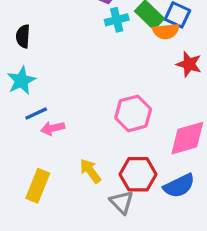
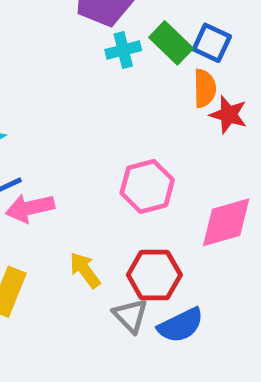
orange semicircle: (166, 31) -> (205, 88), moved, turned -85
pink arrow: (53, 128) -> (30, 208), size x1.4
blue semicircle: (179, 186) -> (181, 325), moved

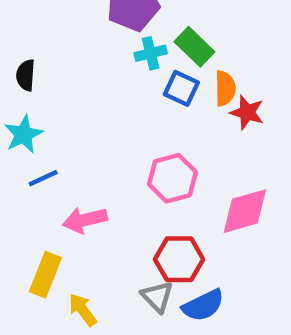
blue square: (212, 43) -> (181, 88), moved
pink arrow: (30, 208) -> (85, 220), moved
yellow arrow: (85, 270) -> (83, 310), moved

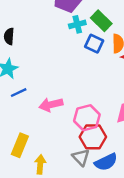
pink hexagon: (173, 178) -> (87, 118), moved
pink arrow: (85, 220) -> (51, 105), moved
yellow arrow: (83, 310) -> (40, 164), turned 42

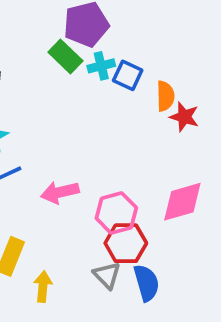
green rectangle: (101, 21) -> (65, 56), moved
blue square: (94, 44) -> (128, 75), moved
blue semicircle: (106, 162) -> (147, 283), turned -80

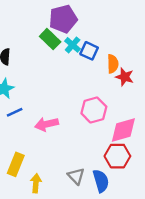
cyan cross: (101, 66) -> (73, 45), turned -35
pink hexagon: (116, 213) -> (94, 110), moved
red hexagon: (126, 243) -> (117, 156), moved

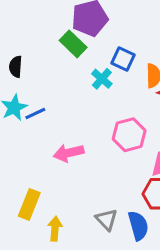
cyan cross: (73, 45) -> (102, 79), moved
blue line: (15, 112) -> (35, 114), moved

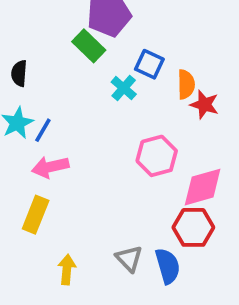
blue line: (35, 114) -> (43, 130), turned -35
pink arrow: (69, 153) -> (50, 167), moved
yellow rectangle: (29, 204) -> (36, 215), moved

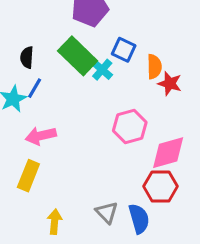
green rectangle: (89, 46) -> (78, 56), moved, size x1.4
black semicircle: (19, 73) -> (27, 57), moved
blue line: (43, 130) -> (35, 88), moved

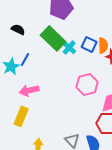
blue square: (124, 50) -> (89, 44), moved
black semicircle: (27, 57) -> (18, 29), moved, turned 112

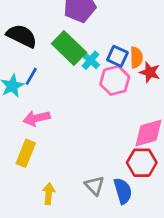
black semicircle: (18, 29) -> (22, 36), size x1.6
pink hexagon: (87, 84) -> (115, 80), moved

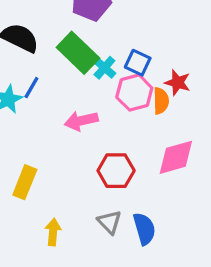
orange semicircle: (136, 57) -> (161, 101), moved
pink arrow: (37, 118) -> (81, 121), moved
red hexagon: (142, 163) -> (116, 171), moved

